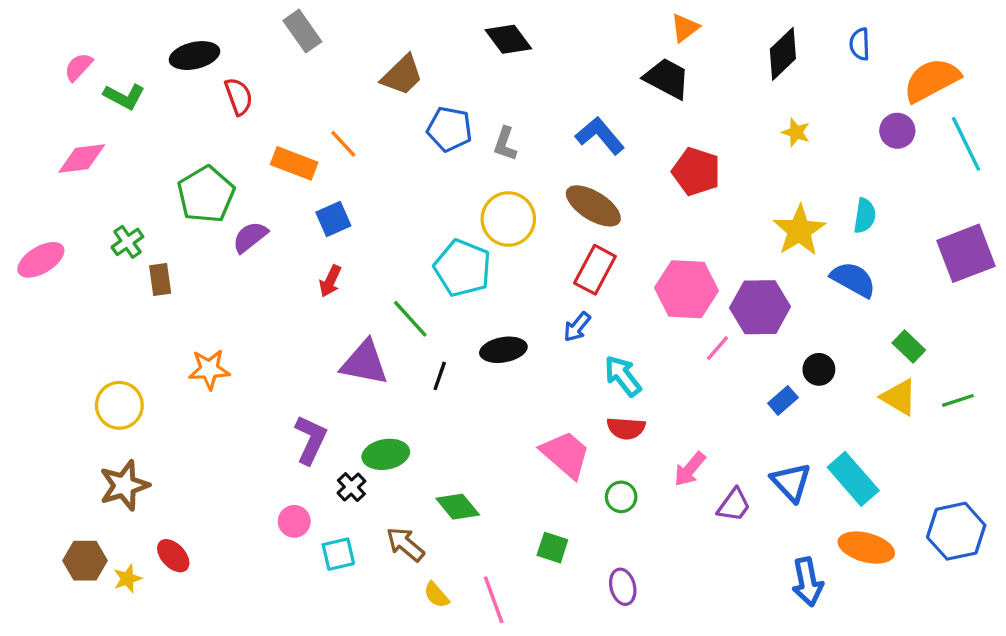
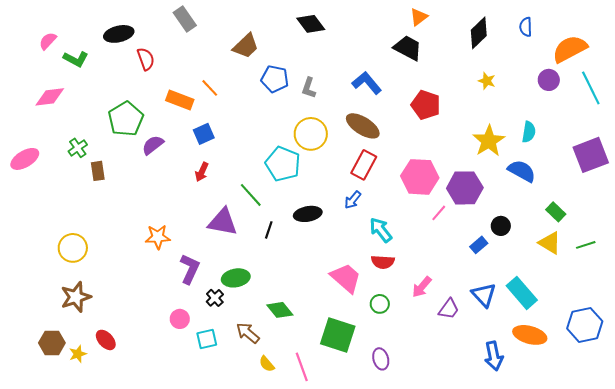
orange star: (209, 369) -> (158, 237), moved
green square: (552, 548) -> (338, 335), size x1.8

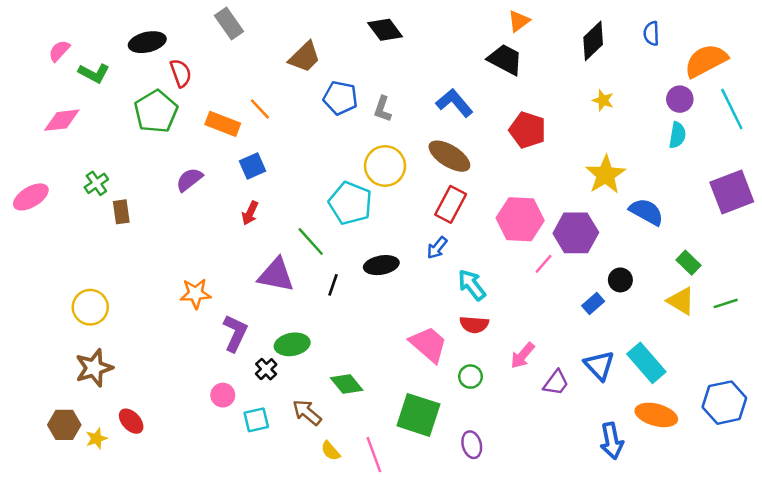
green pentagon: (126, 119) -> (156, 111), moved
cyan semicircle: (529, 132) -> (677, 135), moved

